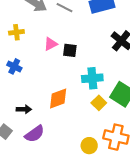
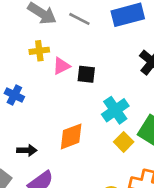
yellow cross: (16, 32) -> (39, 51), moved
cyan cross: (92, 78) -> (115, 110), turned -30

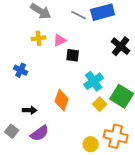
gray line: (79, 19) -> (79, 15), moved
pink triangle: (61, 66) -> (60, 40), moved
orange diamond: (71, 136) -> (62, 100), turned -50

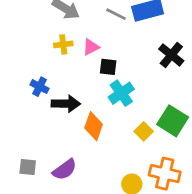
cyan cross: (94, 81) -> (121, 93), moved
black arrow: (30, 110) -> (66, 104), moved, size x1.5
gray square: (12, 131) -> (28, 167), turned -32

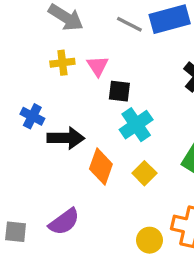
pink triangle: (91, 47) -> (98, 66), turned -36
yellow square: (144, 131) -> (144, 173), moved
gray square: (28, 167) -> (16, 232), moved

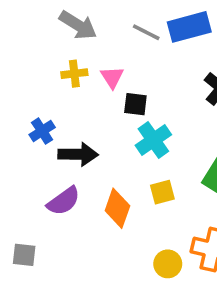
blue cross: (32, 116) -> (42, 131), turned 30
orange diamond: (101, 166) -> (117, 208), moved
yellow square: (144, 173) -> (162, 192), turned 30
purple semicircle: (64, 222) -> (64, 201), moved

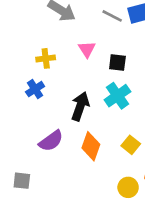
yellow cross: (74, 74) -> (46, 58), moved
black square: (135, 104) -> (117, 62), moved
black arrow: (78, 154) -> (80, 106), moved, turned -72
yellow square: (162, 192) -> (131, 145), moved, turned -36

